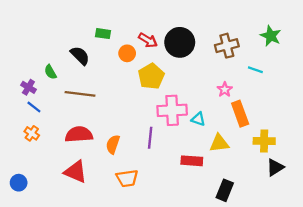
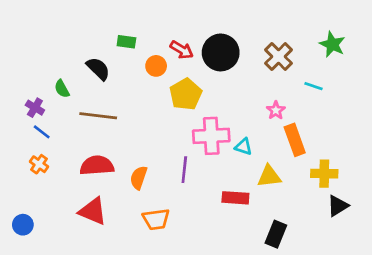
brown cross: (227, 46) -> (279, 57), turned -30

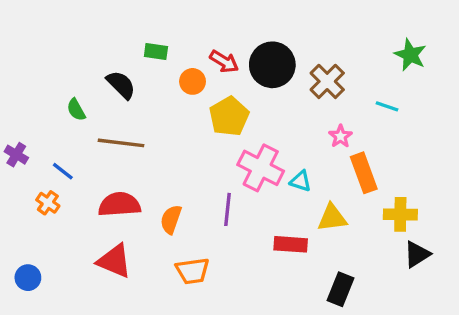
brown cross: (279, 57) -> (327, 81), moved
purple cross: (35, 108) -> (16, 155), moved
blue line: (42, 132) -> (63, 171), moved
pink cross: (211, 136) -> (261, 168), turned 30

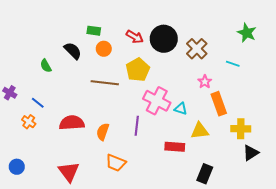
orange circle: (193, 81) -> (104, 49), moved
brown line: (121, 143) -> (105, 83), moved
red triangle: (114, 261) -> (69, 172), moved, turned 30
orange trapezoid: (193, 271) -> (116, 163), turned 30

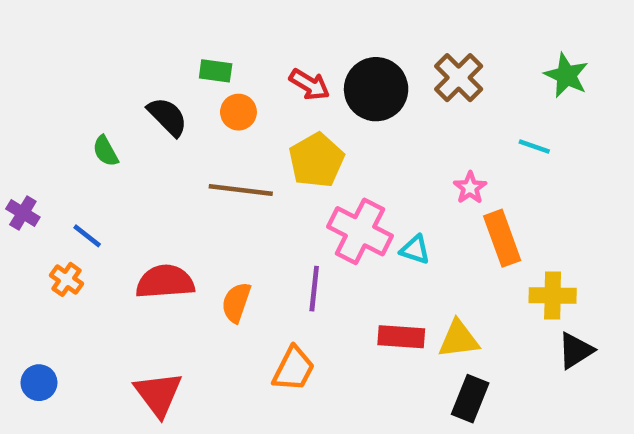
brown cross: (197, 49) -> (459, 78), moved
yellow triangle: (200, 131) -> (459, 339), moved
orange trapezoid: (116, 163) -> (293, 369), moved, turned -85

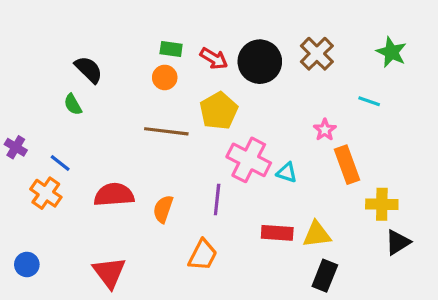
green rectangle: (216, 71) -> (171, 49), moved
black semicircle: (167, 117) -> (89, 70), moved
orange cross: (67, 279) -> (46, 193), size x1.4

